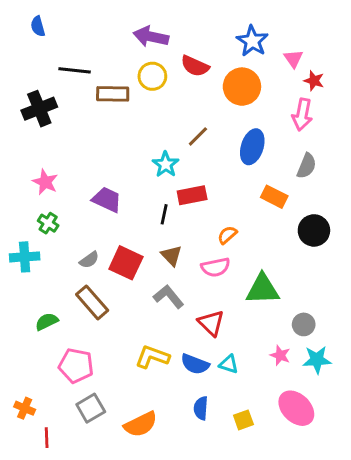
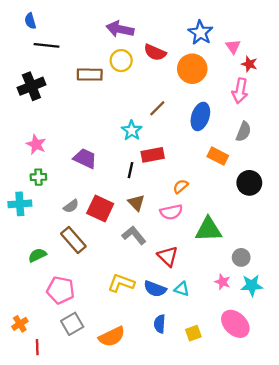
black line: (75, 70) -> (47, 45), moved
green cross: (48, 223) -> (38, 177), turned -35
orange cross: (25, 408) -> (20, 324), turned 35

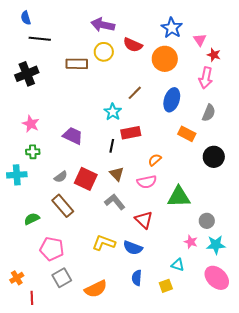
cyan triangle: (182, 289) -> (178, 265), moved
pink ellipse: (235, 324) -> (217, 278), moved

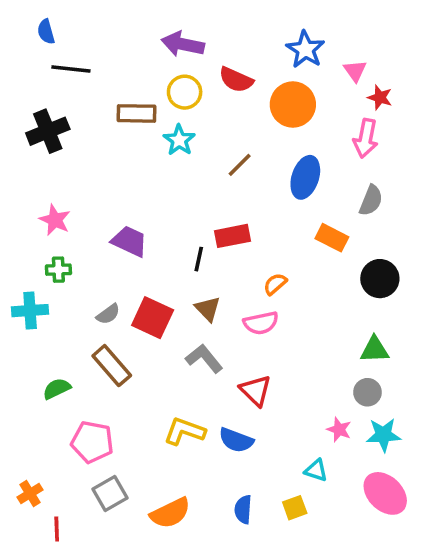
cyan star: (113, 112) -> (179, 140), moved
green triangle: (179, 197) -> (375, 350), moved, size x0.7
blue semicircle: (137, 278) -> (243, 509), moved

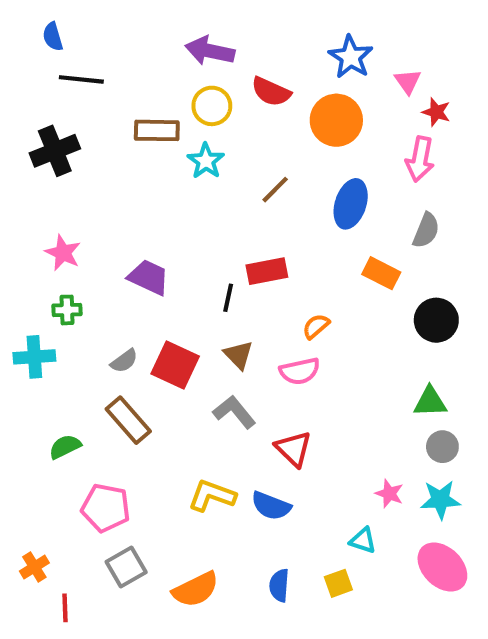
gray circle: (367, 392) -> (442, 447), moved

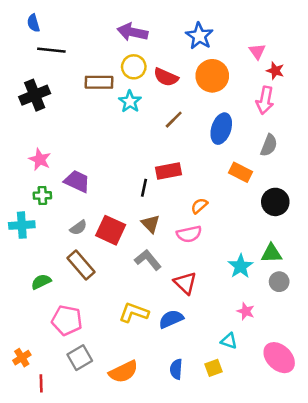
blue star: (351, 57) -> (199, 36), moved
red semicircle: (271, 92) -> (166, 77), moved
purple trapezoid: (149, 277) -> (77, 181), moved
cyan star: (440, 500) -> (241, 266), moved, turned -30
blue semicircle: (271, 506) -> (171, 319), turned 135

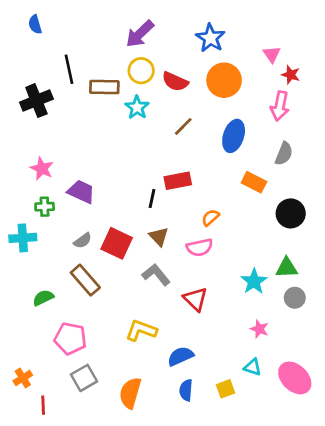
purple arrow: (132, 32) -> (140, 34), turned -56
black line: (51, 50) -> (69, 69), moved, turned 72
blue semicircle: (171, 319) -> (181, 356), moved
cyan triangle: (229, 341) -> (253, 367), moved
orange semicircle: (123, 372) -> (130, 393), turned 132

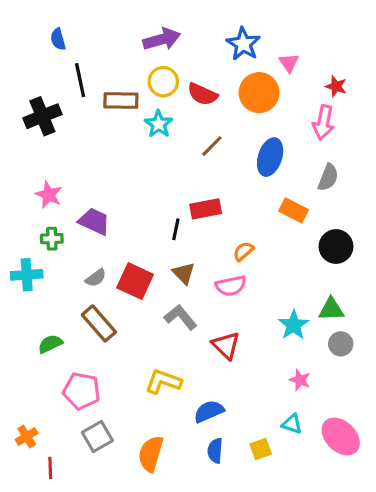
blue semicircle: (35, 24) -> (58, 39), moved
purple arrow: (140, 34) -> (162, 39), turned -152
pink triangle: (272, 54) -> (289, 63), moved

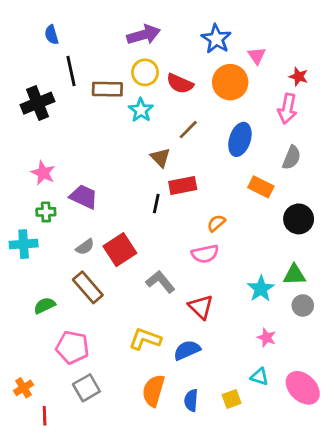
brown triangle: (184, 273) -> (160, 158), moved
red square: (135, 281) -> (120, 250), turned 32
blue semicircle: (209, 411) -> (187, 350), moved
orange semicircle: (151, 454) -> (153, 391), moved

